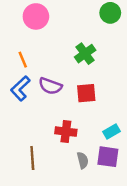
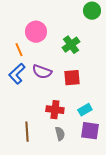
pink circle: (36, 16) -> (36, 32), moved
cyan rectangle: (111, 132) -> (85, 110), moved
gray semicircle: (83, 160) -> (60, 134), moved

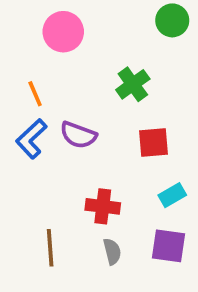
pink circle: (36, 32) -> (63, 32), moved
red square: (72, 78) -> (153, 143), moved
cyan rectangle: (85, 110) -> (172, 195), moved

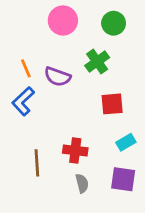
green circle: (172, 20) -> (114, 23), moved
pink circle: (63, 32) -> (63, 20), moved
purple semicircle: (78, 135) -> (57, 77), moved
brown line: (50, 248) -> (37, 163), moved

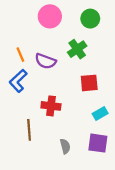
red cross: (75, 150) -> (51, 106), moved

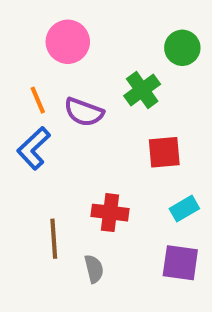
pink circle: (50, 16) -> (68, 42), moved
green circle: (90, 19) -> (182, 48), moved
red cross: (51, 106) -> (110, 213), moved
gray semicircle: (65, 146) -> (94, 269), moved

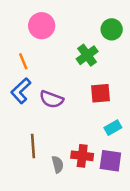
purple semicircle: (84, 112) -> (51, 99), moved
red cross: (110, 213) -> (82, 156), moved

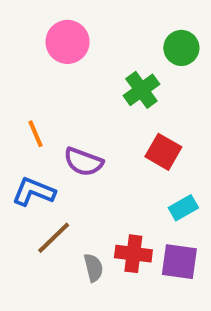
orange line: (23, 61) -> (36, 134), moved
blue L-shape: (21, 91) -> (34, 192), moved, turned 65
red square: (101, 93) -> (163, 152), turned 35
brown line: (33, 146) -> (54, 238), turned 50

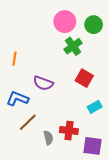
pink circle: (68, 42) -> (65, 22), moved
orange line: (36, 134) -> (14, 59), moved, turned 32
purple square: (179, 262) -> (93, 146), moved

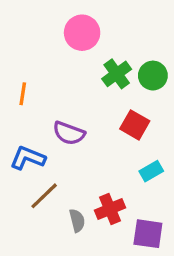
pink circle: (65, 22) -> (82, 33), moved
green circle: (94, 25) -> (153, 76), moved
red cross: (69, 131) -> (110, 209), turned -30

